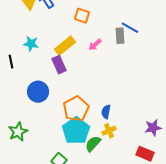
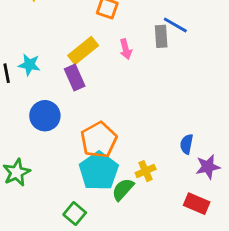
cyan star: (31, 44) -> (29, 65), moved
pink arrow: (95, 45) -> (126, 49), turned -64
blue semicircle: (106, 112) -> (187, 144), moved

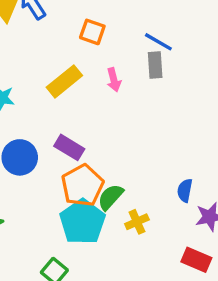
blue line: (175, 25) -> (158, 42), moved
purple rectangle: (75, 77) -> (69, 147), moved, turned -35
green semicircle: (123, 189) -> (111, 197), moved

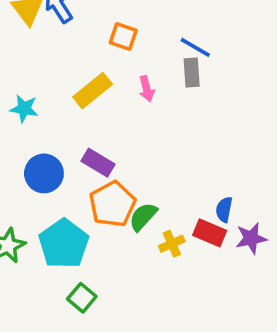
cyan pentagon: (82, 222) -> (64, 244), moved
red rectangle: (196, 260) -> (210, 233), moved

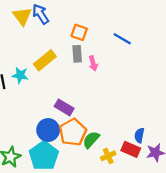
gray rectangle: (192, 73) -> (77, 54), moved
yellow rectangle: (93, 91) -> (45, 60), moved
blue circle: (44, 173) -> (48, 130), moved

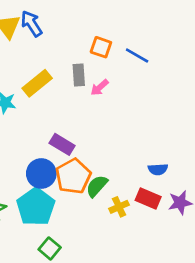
orange square: (79, 32) -> (101, 47), moved
pink arrow: (93, 63) -> (100, 87), turned 64
blue semicircle: (139, 135) -> (158, 169), moved, turned -104

